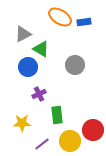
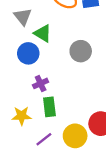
gray triangle: (23, 34) -> (23, 17), turned -42
green rectangle: (57, 115) -> (49, 107), moved

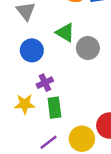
green triangle: (43, 33) -> (65, 32), moved
yellow star: (22, 116) -> (25, 104), moved

